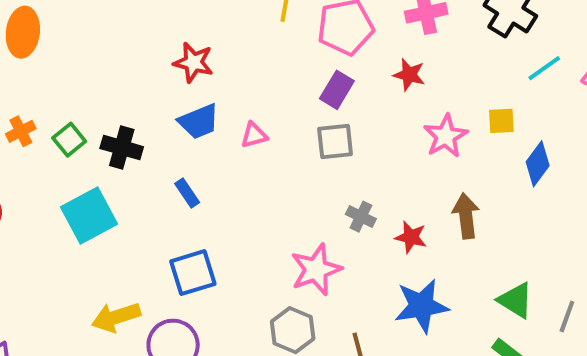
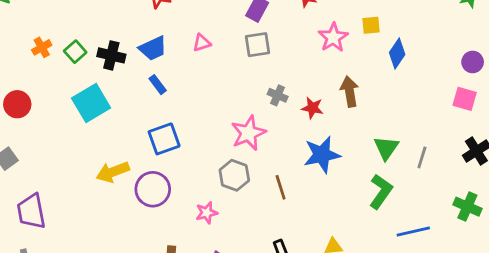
blue trapezoid: (199, 121) -> (153, 48), moved
green triangle: (515, 300) -> (386, 148), turned 36

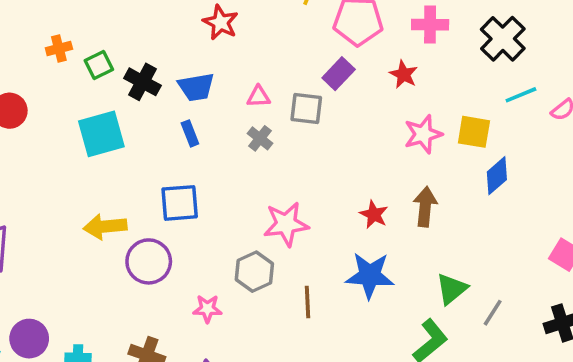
yellow square: (371, 25) -> (474, 132), size x1.4
gray square: (258, 45) -> (306, 108), moved
gray cross: (278, 95) -> (260, 138), moved

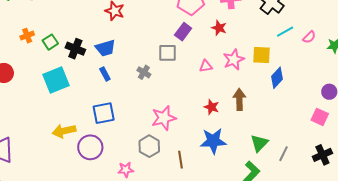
pink triangle: (259, 97) -> (206, 66), moved

